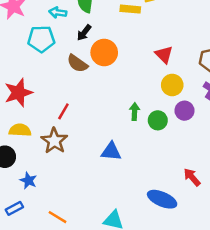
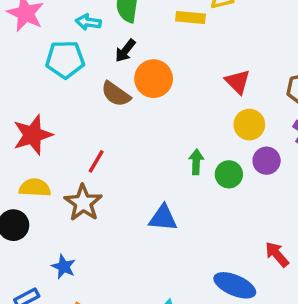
blue star: (28, 180) -> (64, 267), moved

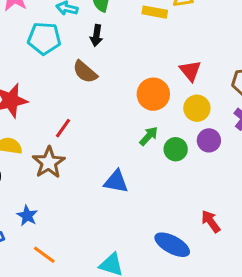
black arrow: (125, 51) -> (96, 35), turned -35
orange circle: (154, 79) -> (153, 94), moved
green arrow: (196, 162) -> (149, 136), turned 35

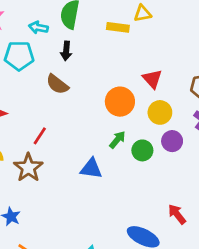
blue triangle: (116, 182) -> (91, 169), moved

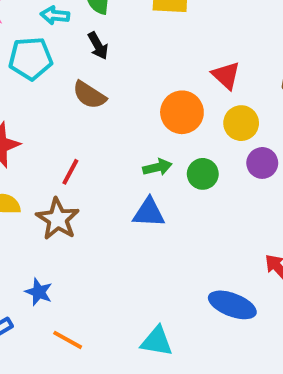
black arrow: (66, 51) -> (98, 46), turned -30
green arrow: (117, 140) -> (157, 167), moved, turned 42
green circle: (142, 150) -> (203, 174), moved

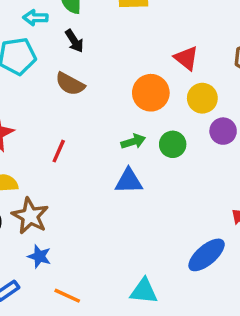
brown star: (58, 219) -> (30, 216), moved
blue ellipse: (232, 305) -> (207, 255), turned -57

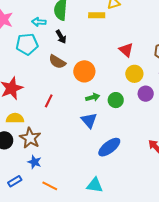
orange circle: (151, 93) -> (84, 71), moved
blue triangle: (129, 181) -> (89, 120), turned 48
blue ellipse: (207, 255) -> (109, 147), moved

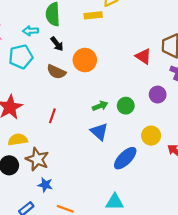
red triangle: (126, 50) -> (143, 56), moved
orange circle: (84, 71) -> (85, 60), moved
yellow circle: (134, 74) -> (151, 136), moved

